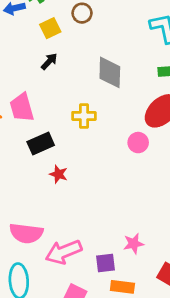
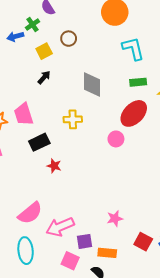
pink semicircle: (26, 233) -> (30, 213), turned -45
purple square: (105, 263) -> (85, 241), moved

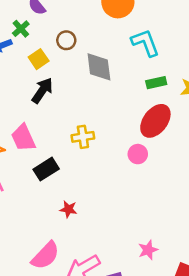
black arrow: (44, 77) -> (42, 91), size x1.5
gray diamond: (92, 85) -> (99, 67), moved
red star: (54, 166) -> (68, 209), moved

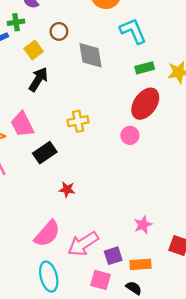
green cross: (21, 29) -> (16, 22), turned 35

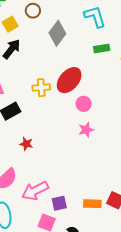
gray diamond: (90, 55) -> (57, 33), turned 40
red ellipse: (145, 104) -> (69, 80), moved
pink star: (143, 225) -> (86, 130), moved
orange rectangle: (141, 264) -> (92, 204), moved

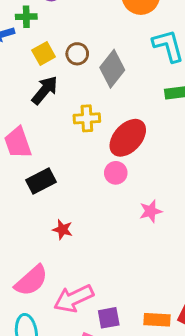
brown circle: (33, 11) -> (77, 54), moved
yellow cross: (41, 88) -> (87, 118), moved
pink circle: (84, 104) -> (116, 173), moved

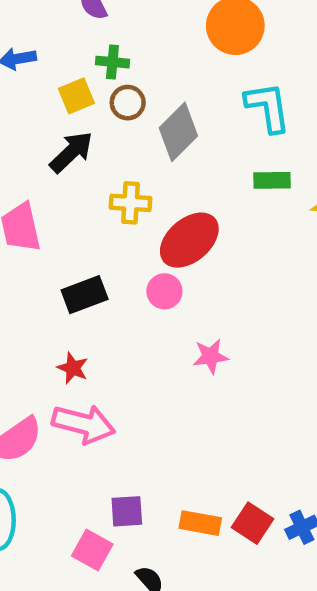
green cross: (26, 17) -> (112, 62), moved
black rectangle: (41, 181) -> (85, 295), moved
pink arrow: (74, 298) -> (84, 424), moved, turned -147

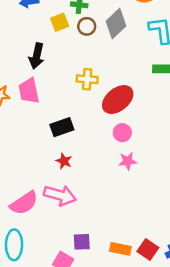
gray diamond: (178, 132) -> (116, 24), moved
black arrow: (71, 152) -> (37, 56), moved, turned 145
pink circle: (164, 291) -> (122, 133), moved
red star: (73, 368) -> (64, 161), moved

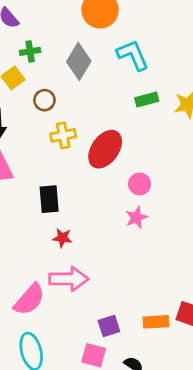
brown circle: (87, 26) -> (44, 100), moved
black rectangle: (62, 127) -> (49, 199), turned -60
pink circle: (122, 133) -> (140, 184), moved

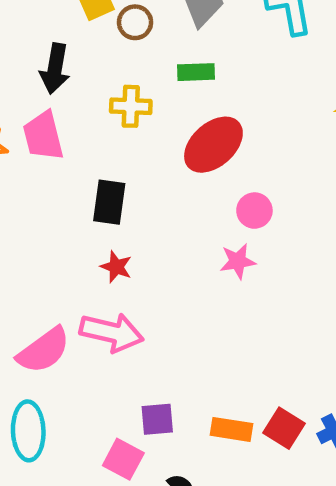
green rectangle: (147, 99) -> (196, 72), moved
brown circle: (44, 100) -> (135, 22), moved
yellow cross: (63, 135) -> (131, 106), moved

